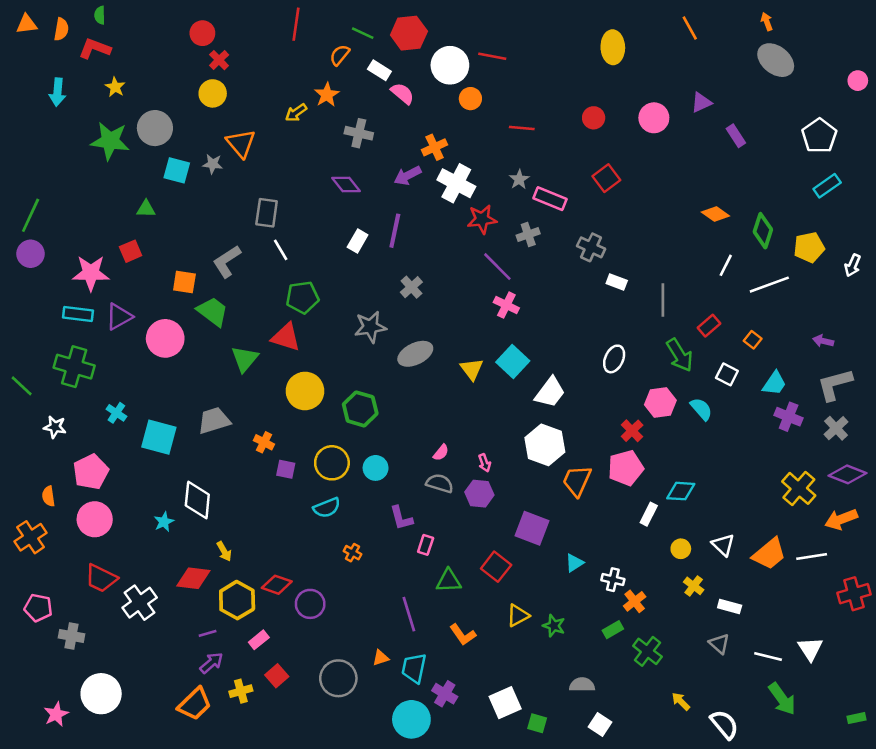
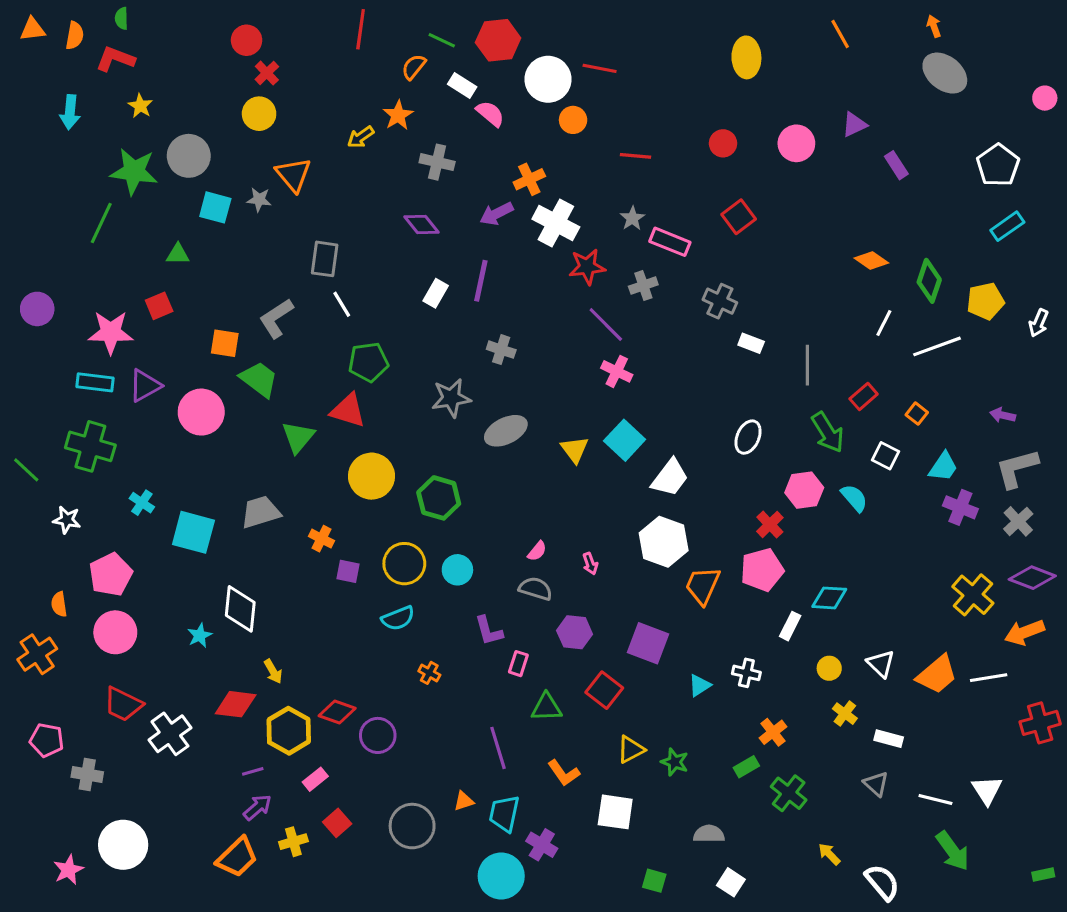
green line: (31, 215) -> (101, 223), moved
gray cross: (411, 287) -> (501, 350), turned -30
purple hexagon: (479, 494) -> (575, 632), moved
white cross: (613, 580) -> (746, 673), moved
white square: (505, 703) -> (615, 812), moved, turned 32

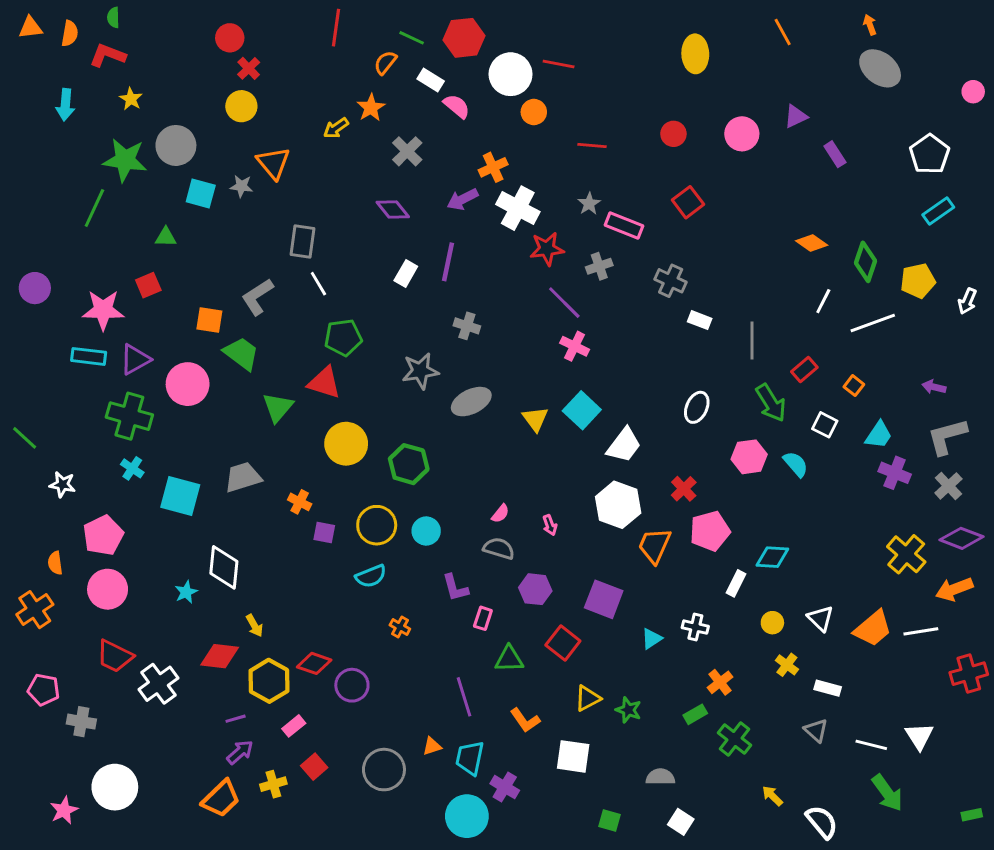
gray cross: (437, 162) -> (407, 151), turned 32
green cross: (90, 446) -> (129, 416), moved
red cross: (770, 525) -> (684, 489), moved

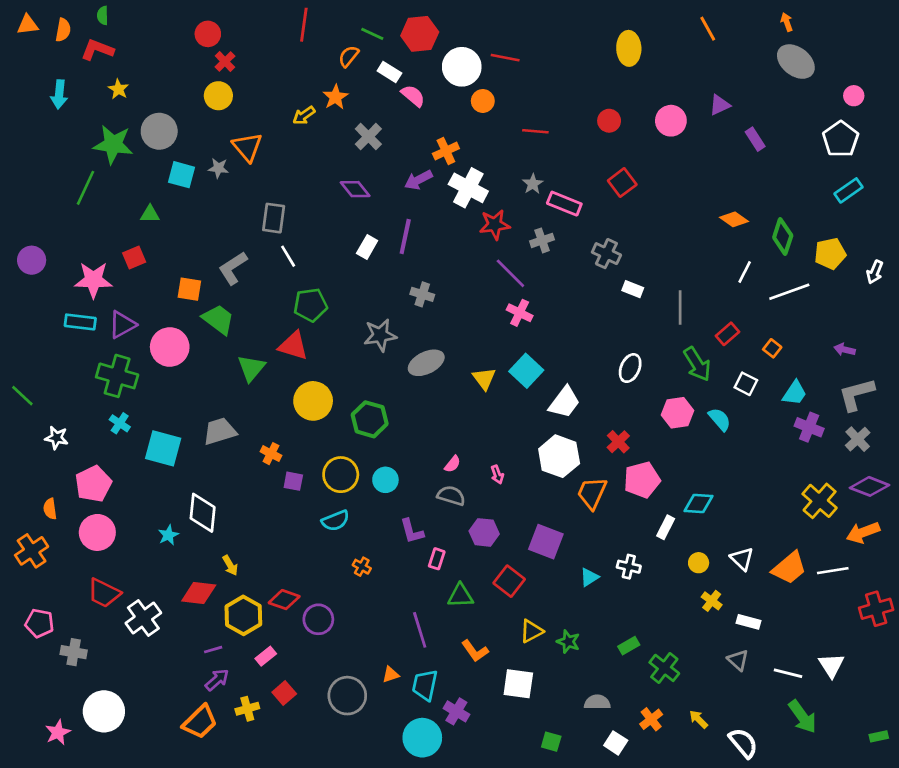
pink circle: (973, 92) -> (854, 96), moved
orange cross: (720, 682) -> (651, 719), moved

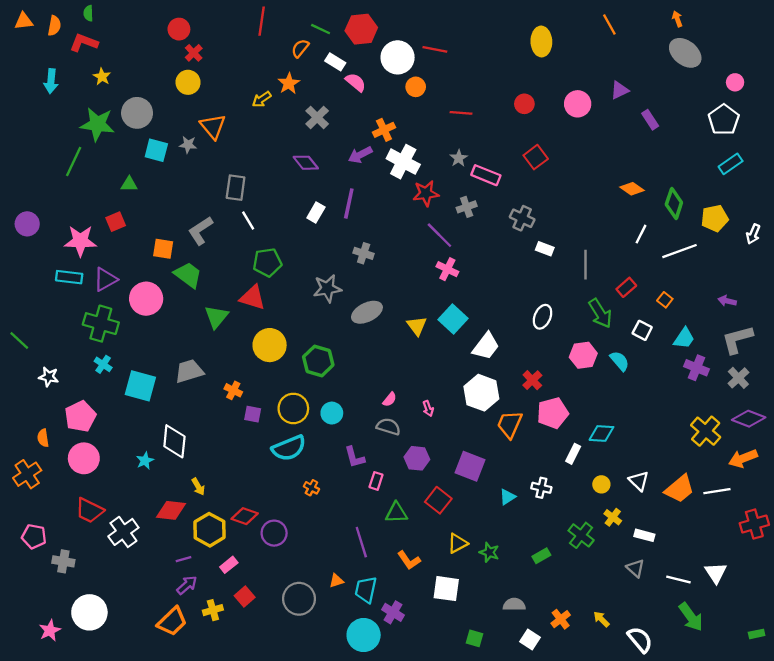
cyan semicircle: (335, 521) -> (289, 448), size x1.4
green cross: (664, 668) -> (581, 535), moved

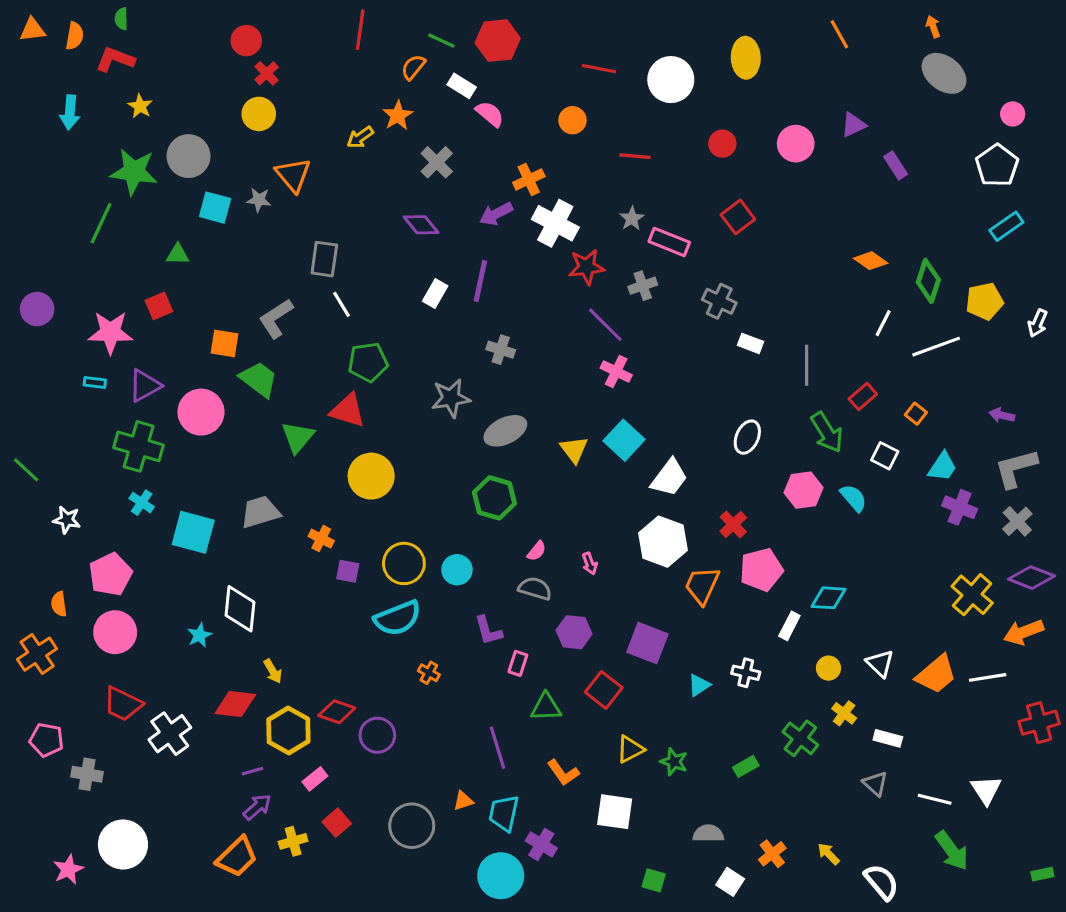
white circle: (398, 57) -> (671, 80), moved
cyan rectangle: (69, 277) -> (95, 382), size x0.6
green hexagon: (318, 361) -> (494, 498), moved

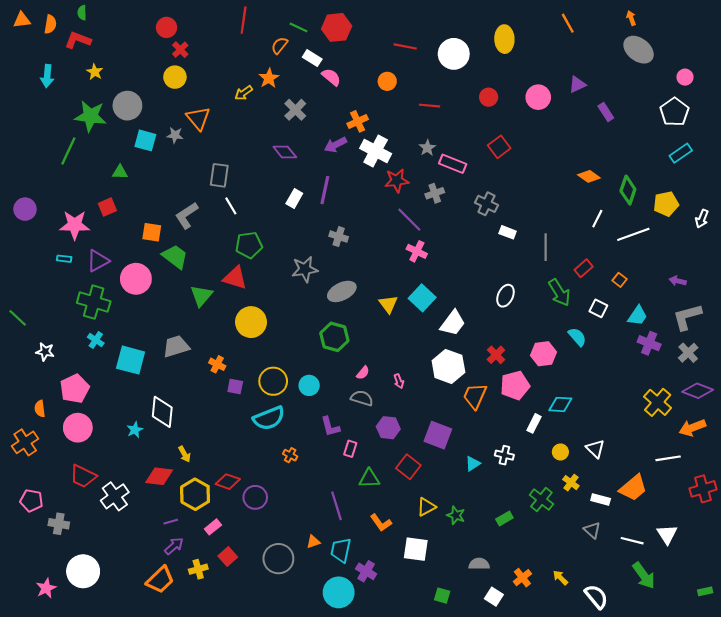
pink hexagon: (804, 490) -> (544, 354), moved
orange trapezoid: (936, 674) -> (633, 488), moved

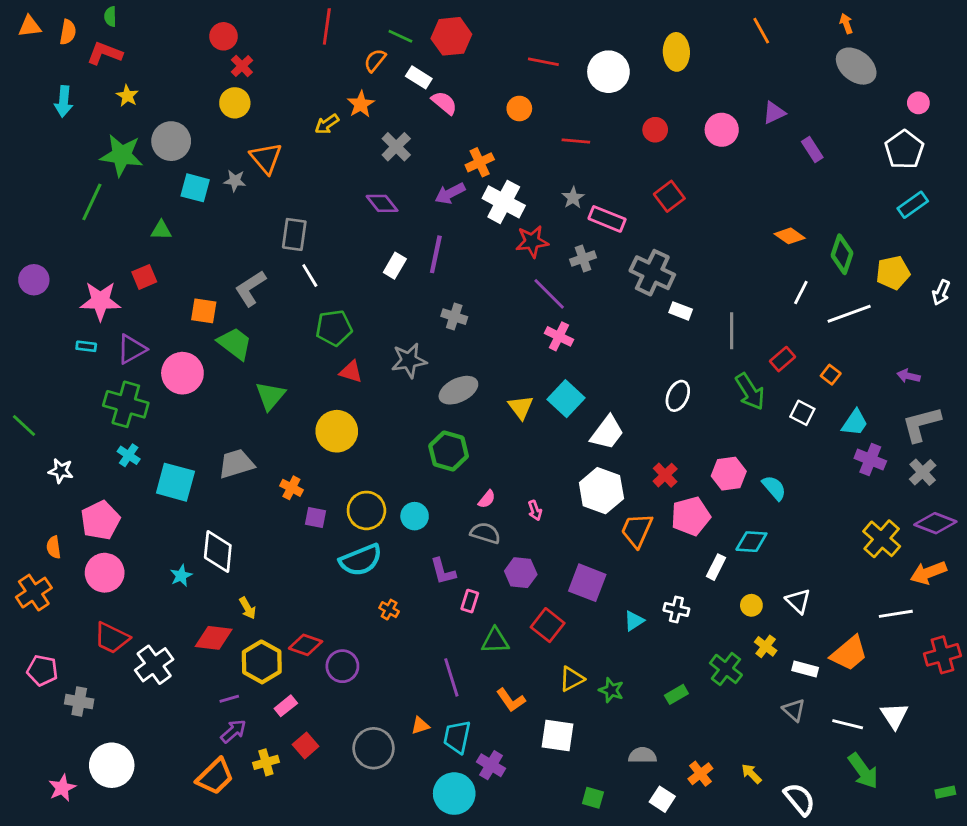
gray cross: (486, 204) -> (652, 273), size x1.4
red triangle: (235, 278) -> (351, 372), moved, size x0.7
cyan semicircle: (577, 337) -> (774, 488), moved

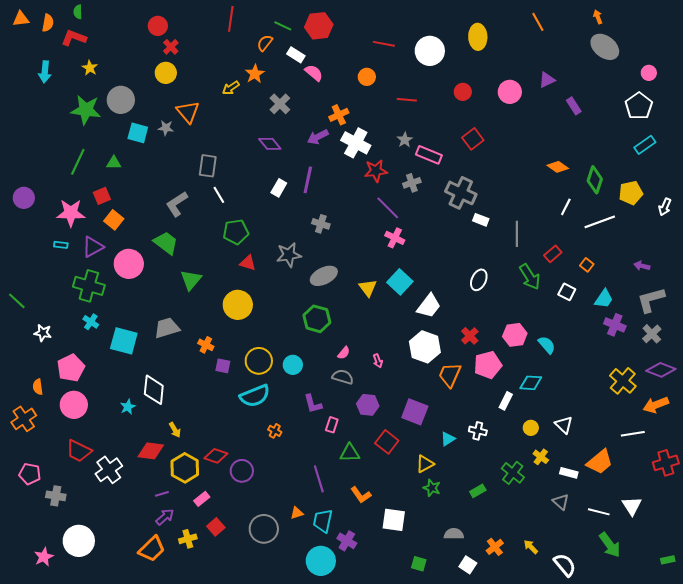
green line: (92, 202) -> (78, 162), moved
orange square: (204, 311) -> (114, 220), moved, turned 30
yellow triangle: (572, 679) -> (425, 464), moved

